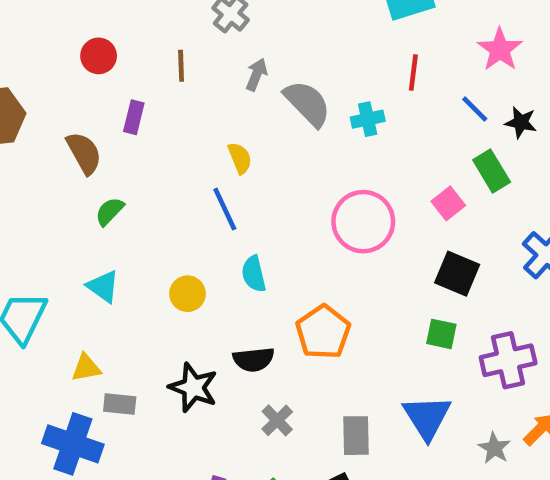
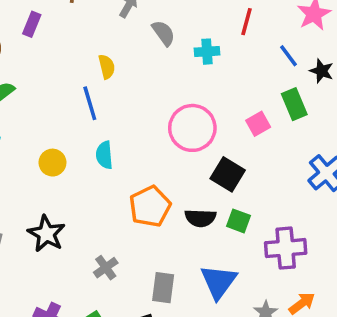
gray semicircle: (307, 103) -> (163, 33), size x0.7
black square: (457, 274) -> (228, 174), moved
black semicircle: (254, 359) -> (200, 218), moved

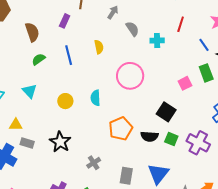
purple rectangle: (32, 24) -> (65, 21), moved
blue line: (90, 103) -> (69, 55), moved
pink circle: (192, 128) -> (130, 76), moved
purple cross: (286, 248) -> (198, 143), moved, turned 30

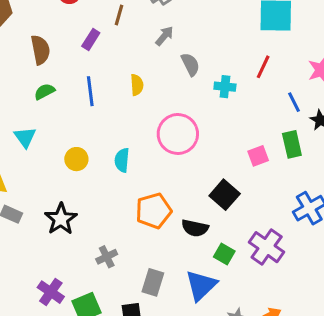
green square: (171, 139) -> (224, 254), moved

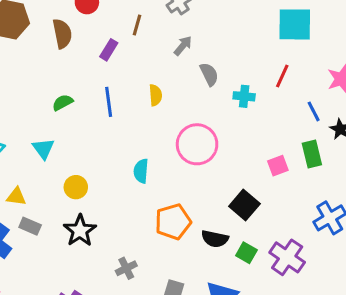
brown semicircle: (40, 50) -> (62, 34), moved
yellow circle: (76, 159) -> (76, 187), moved
green square: (224, 254) -> (246, 253), moved

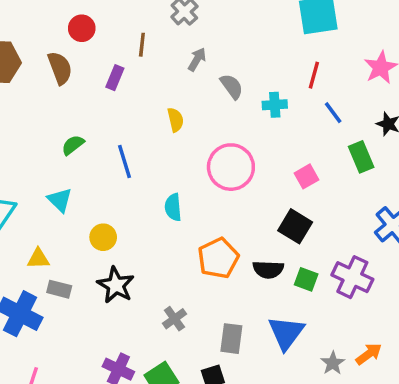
blue line: (109, 102) -> (125, 161), moved
blue line: (314, 111) -> (333, 113), moved
pink square: (278, 166) -> (306, 176), moved

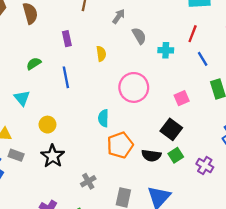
purple rectangle: (115, 78) -> (67, 39), moved, turned -40
cyan semicircle: (173, 207) -> (103, 118), moved
purple cross: (352, 277) -> (205, 165), size x0.7
green square: (306, 279) -> (176, 155), moved, turned 32

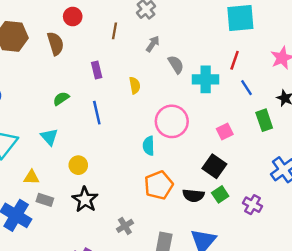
cyan cross: (166, 50) -> (206, 79), size x1.5
cyan semicircle: (103, 118) -> (149, 146), moved

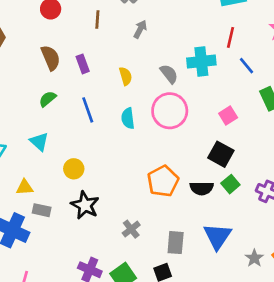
brown semicircle: (55, 44) -> (51, 58), moved
gray semicircle: (176, 64) -> (169, 74), moved
cyan semicircle: (149, 146) -> (128, 118), moved

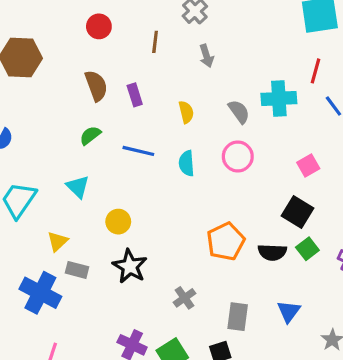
gray arrow: (140, 29) -> (206, 56), turned 132
blue line: (88, 110) -> (138, 151), turned -60
pink circle: (170, 111) -> (238, 156), size x0.7
yellow triangle: (25, 187) -> (58, 241), turned -42
blue triangle: (217, 236) -> (289, 311), size x0.7

